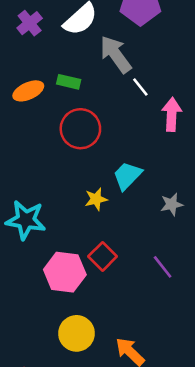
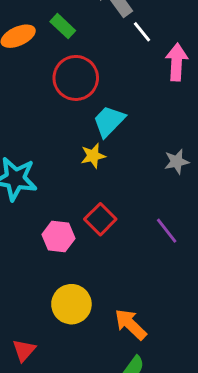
green rectangle: (69, 82) -> (63, 26), turned 30
cyan trapezoid: (127, 176) -> (109, 121), moved
pink hexagon: (65, 272) -> (58, 236), size x0.7

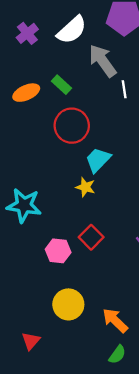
white line: (142, 32) -> (124, 89), turned 30
yellow star: (93, 156) -> (85, 187), turned 30

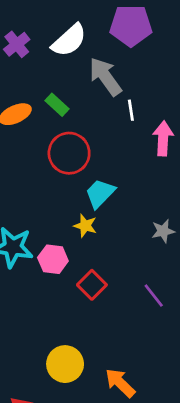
pink hexagon: (58, 251) -> (53, 259), moved

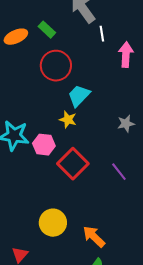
red square: (92, 285) -> (73, 164), size x1.4

